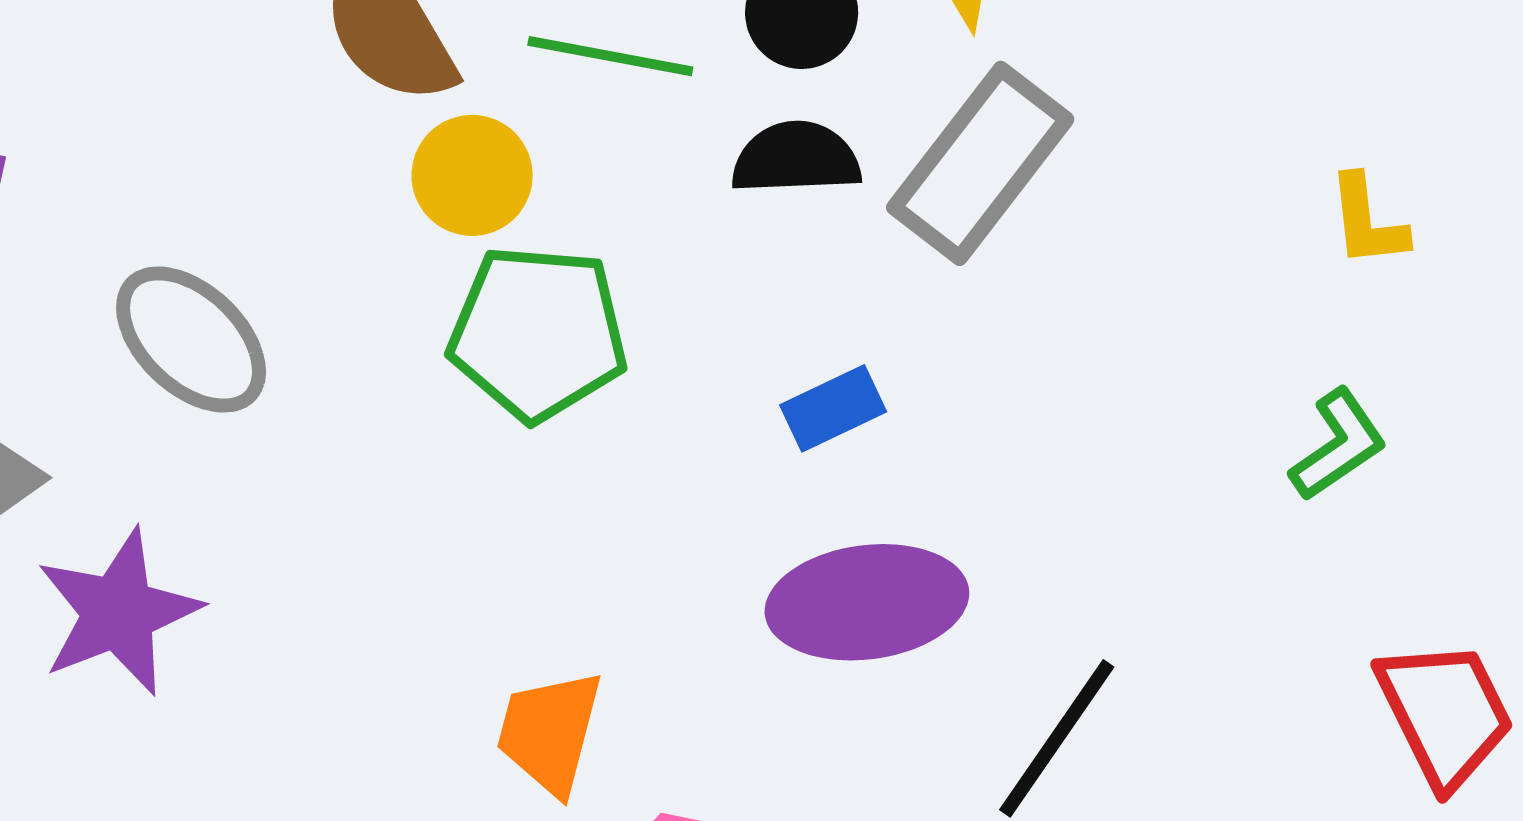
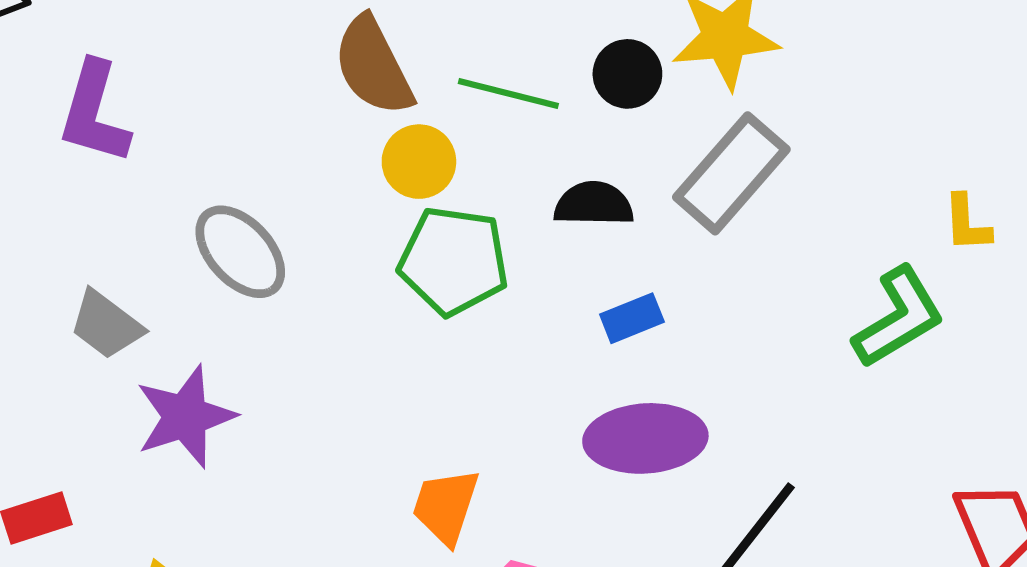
black semicircle: (796, 158) -> (594, 204), moved
green L-shape: (1338, 445) -> (899, 317), moved, size x1.5

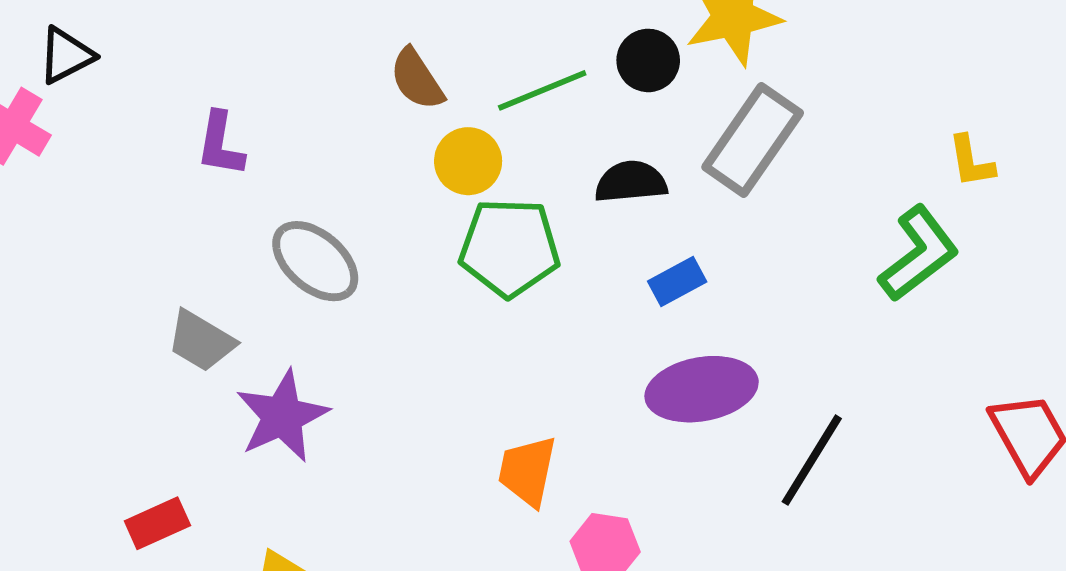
brown semicircle: (373, 66) -> (417, 79), size x0.7
green line: (508, 94) -> (542, 90), turned -30
purple L-shape: (94, 113) -> (220, 144), moved, size x0.7

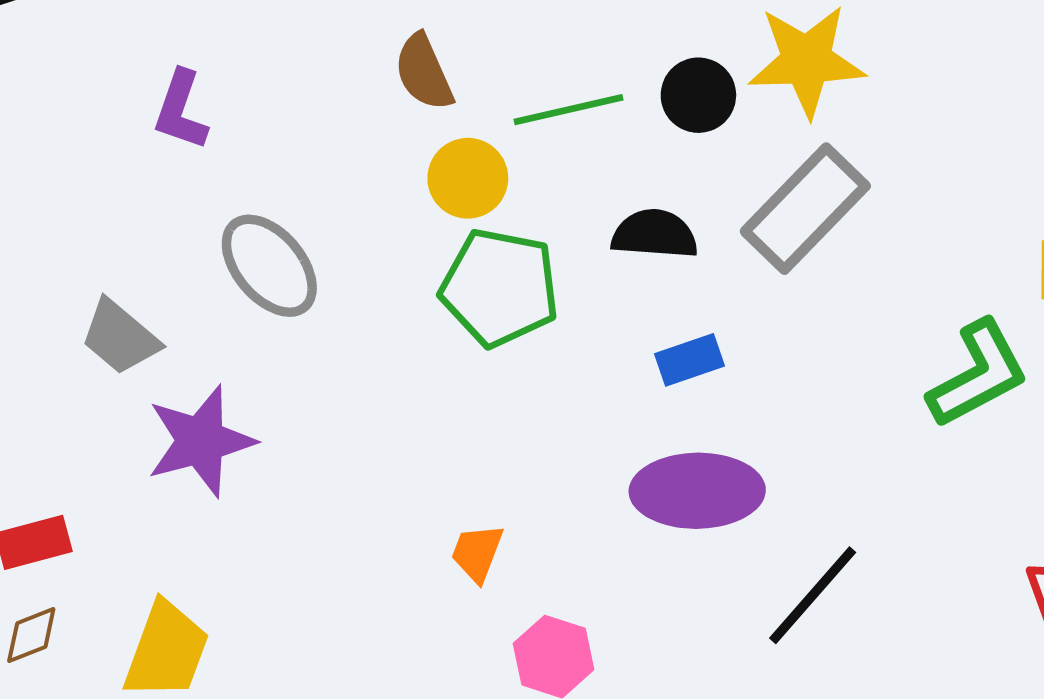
orange trapezoid: (527, 471) -> (477, 553), size x0.7

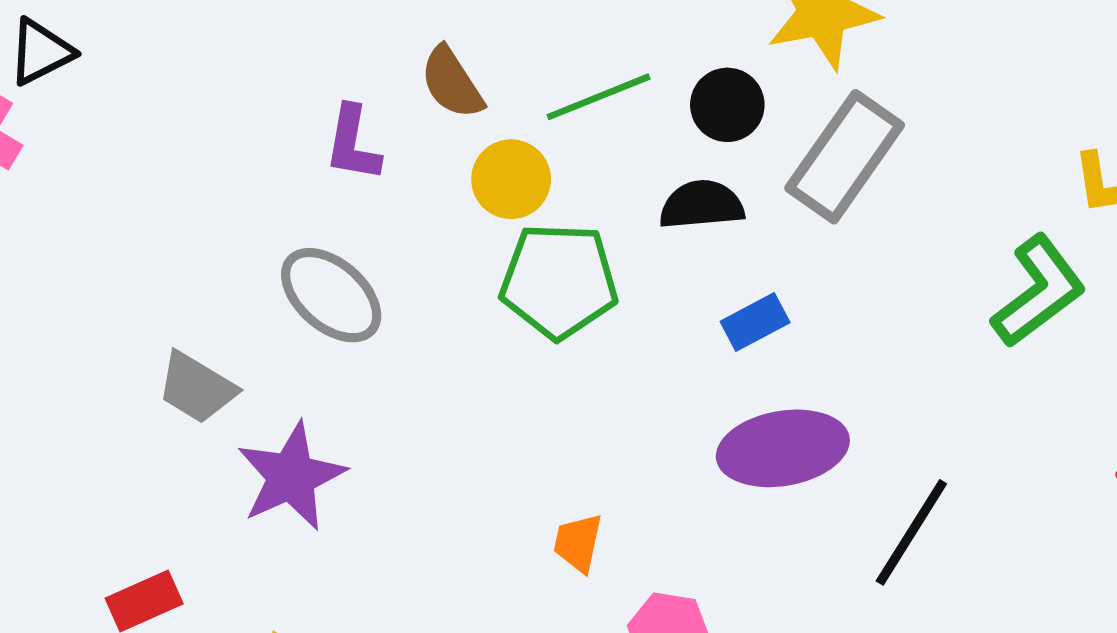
black circle: (698, 95) -> (727, 105), moved
purple L-shape: (181, 110) -> (353, 144), moved

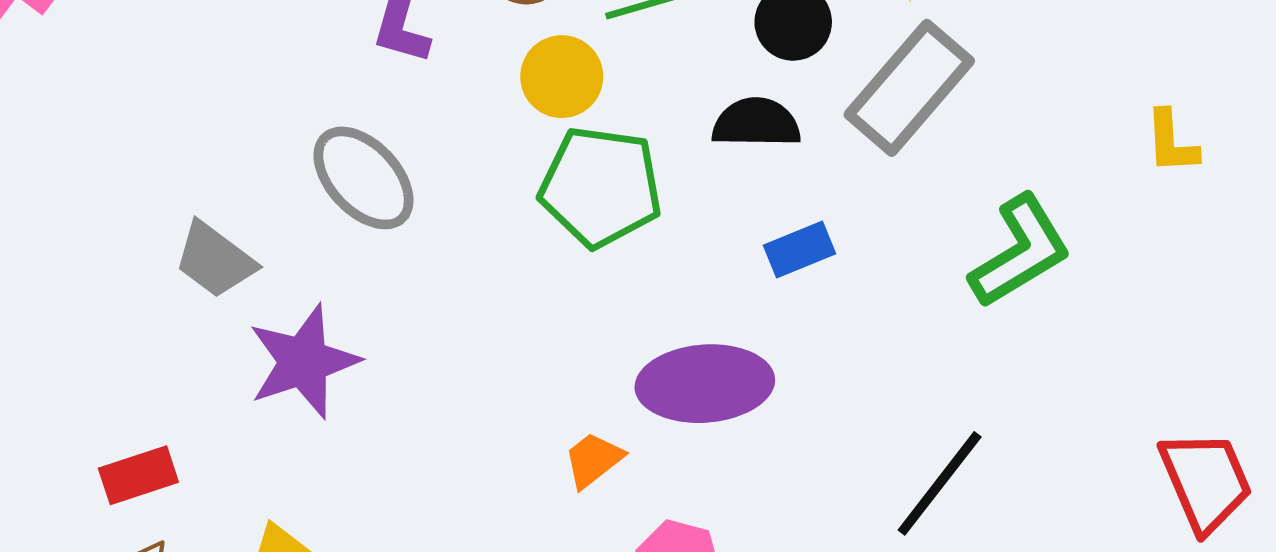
green L-shape: (1039, 291) -> (1020, 252), moved
purple ellipse: (783, 448) -> (705, 384), moved
orange trapezoid: (578, 543) -> (593, 460), turned 34

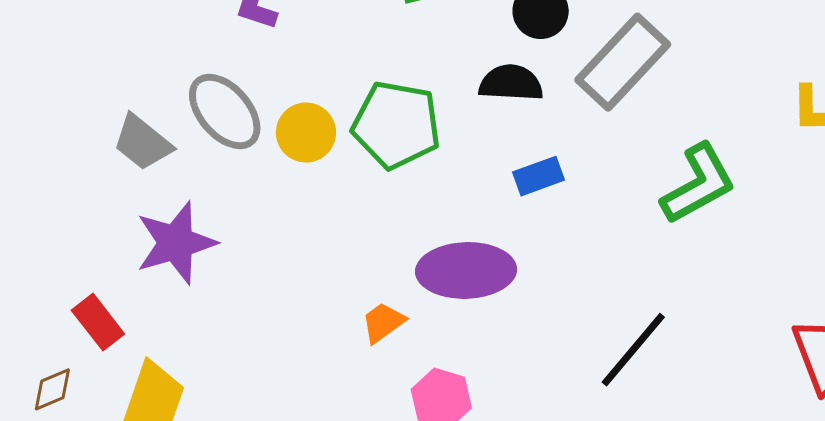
yellow circle: (562, 77) -> (306, 133), moved
gray trapezoid: (215, 260) -> (142, 143), moved
red rectangle: (138, 475) -> (98, 322), moved, turned 68

